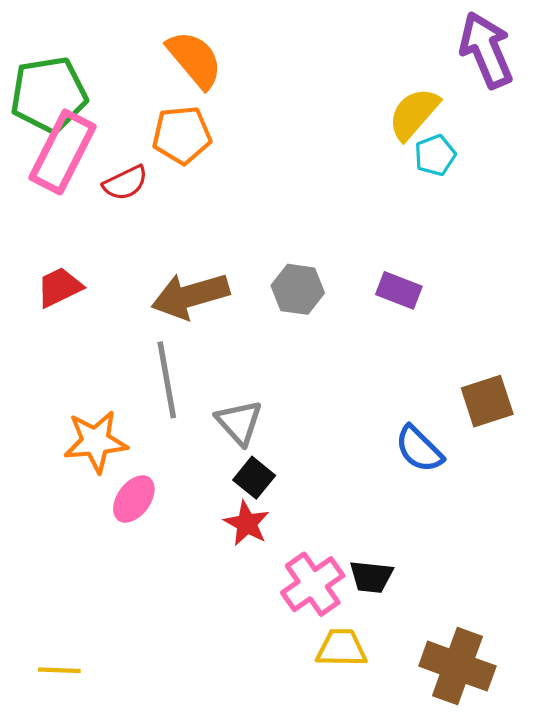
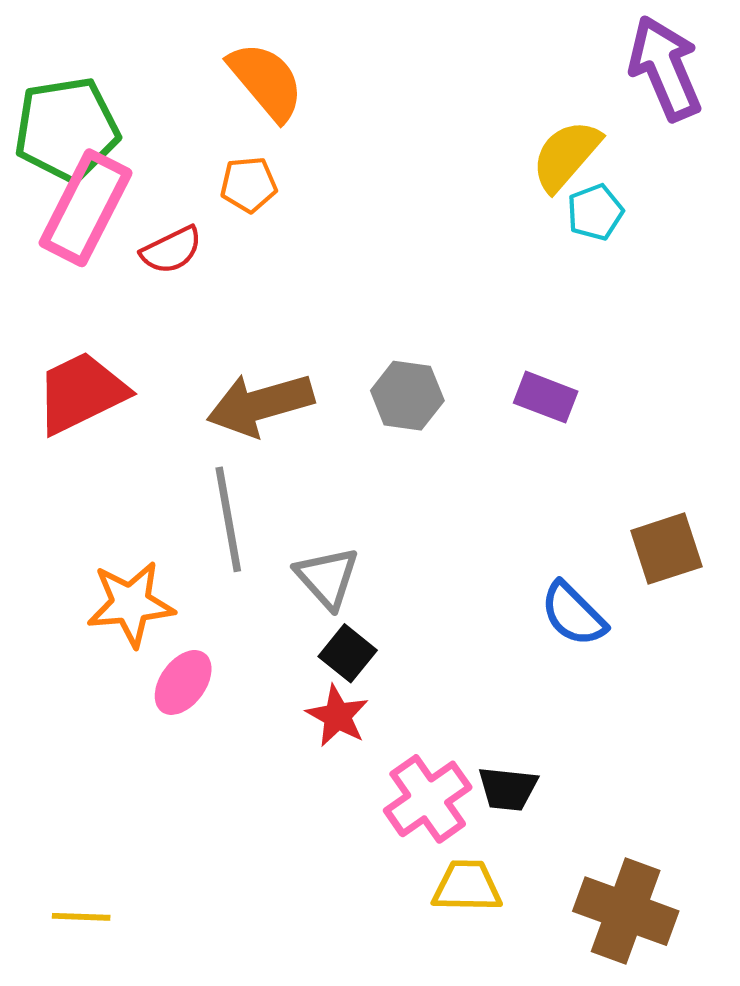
orange pentagon: (182, 135) -> (249, 185), size x0.7
red trapezoid: (59, 287) -> (81, 393), size x1.5

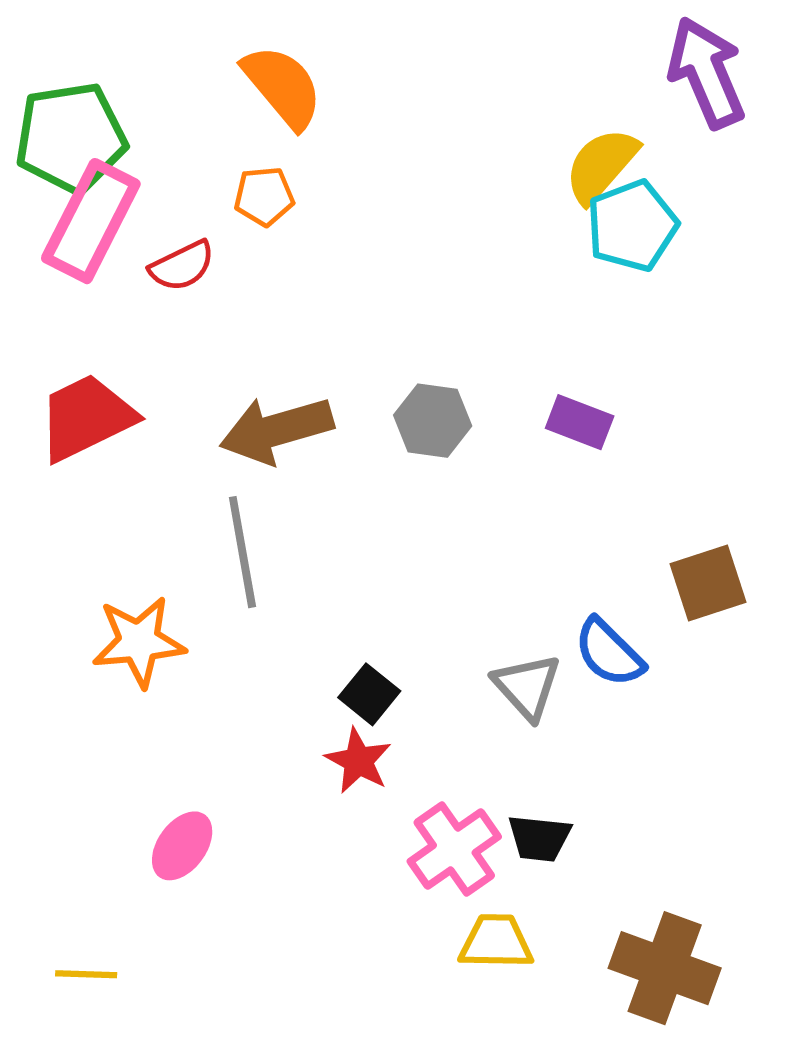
cyan pentagon: (595, 212) -> (632, 226), size x1.5
gray triangle: (327, 578) -> (527, 687), moved
pink ellipse: (183, 682) -> (182, 846), moved

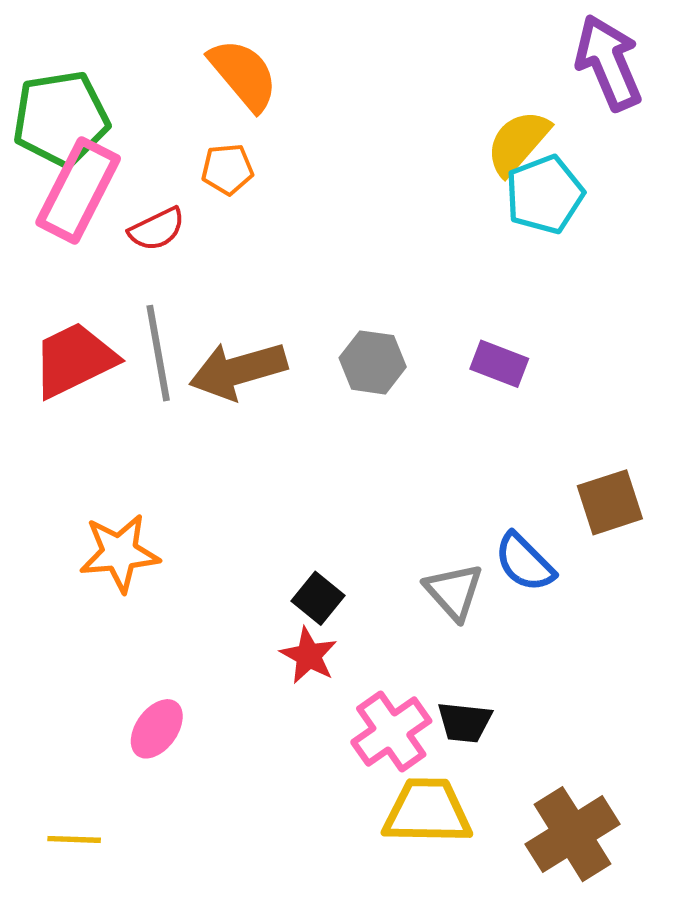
gray line: (242, 552) -> (158, 353), moved
yellow trapezoid: (496, 942) -> (427, 811), size x1.4
brown cross: (665, 968) -> (573, 834), turned 38

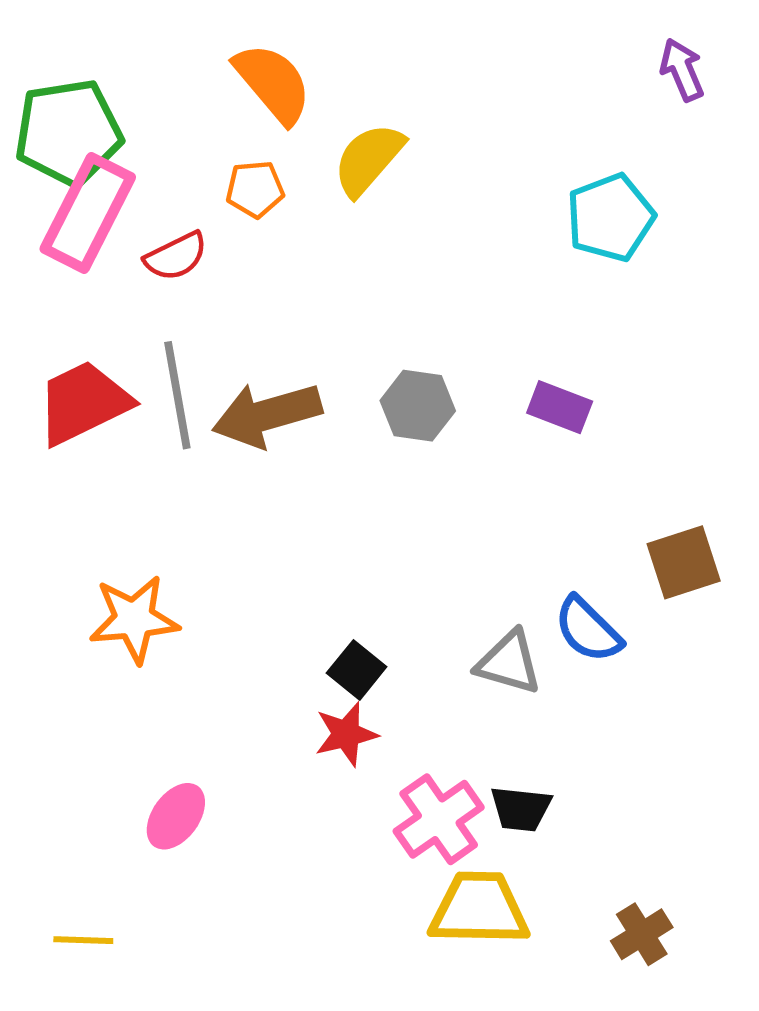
purple arrow: (608, 63) -> (682, 70), size x0.6
yellow semicircle: (518, 143) -> (368, 159), moved
gray triangle: (454, 592) -> (509, 662), turned -32
red star: (309, 656) -> (346, 734), turned 30
brown cross: (573, 834) -> (642, 934), size x0.6

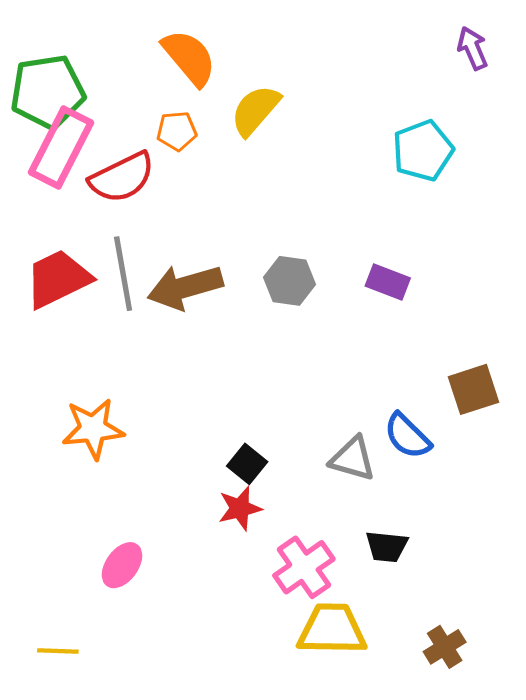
red semicircle: (176, 256) -> (122, 177), size x1.5
black trapezoid: (521, 809) -> (387, 547), moved

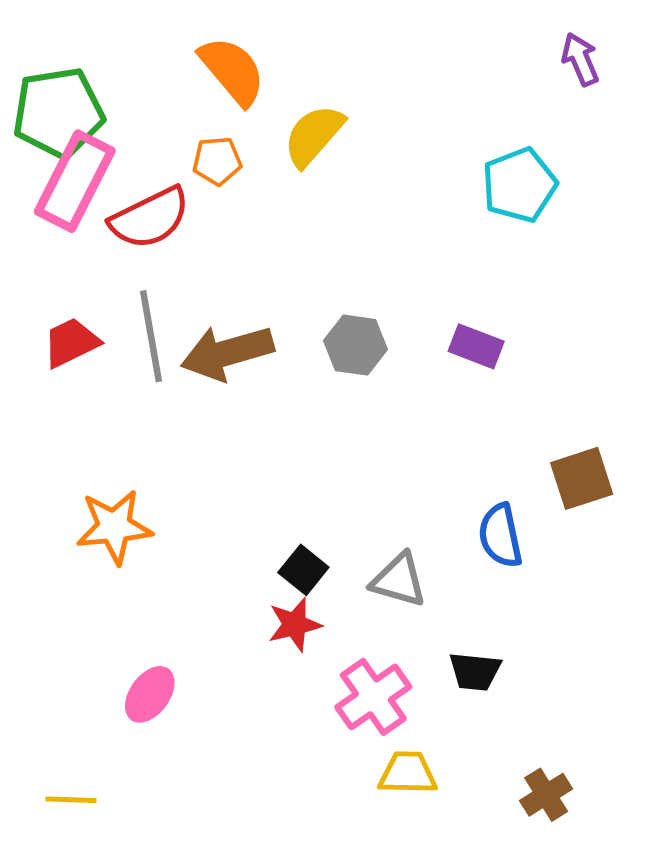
red trapezoid: (58, 279) -> (71, 343), size x0.7
blue semicircle: (407, 436) -> (500, 536), turned 33
gray triangle: (353, 459) -> (399, 580), moved
yellow trapezoid: (332, 629) -> (408, 773), size x0.7

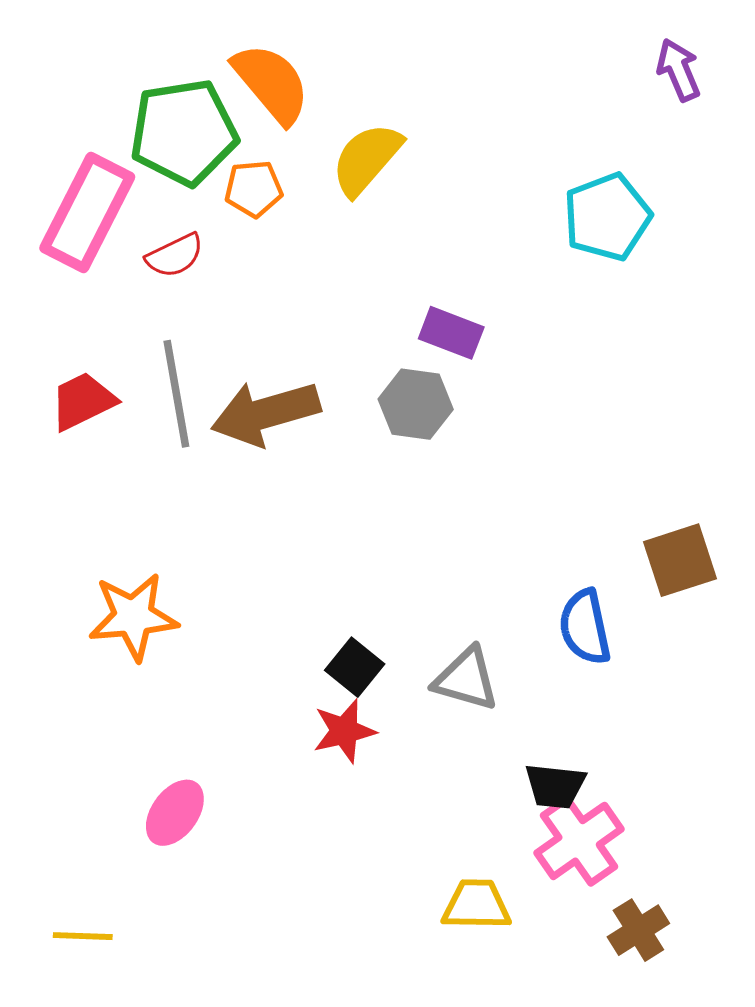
green pentagon: (58, 113) -> (184, 132), moved
red semicircle: (150, 218) -> (175, 256), size x0.6
purple rectangle: (476, 346) -> (451, 333), moved
pink cross: (373, 697) -> (579, 841), moved

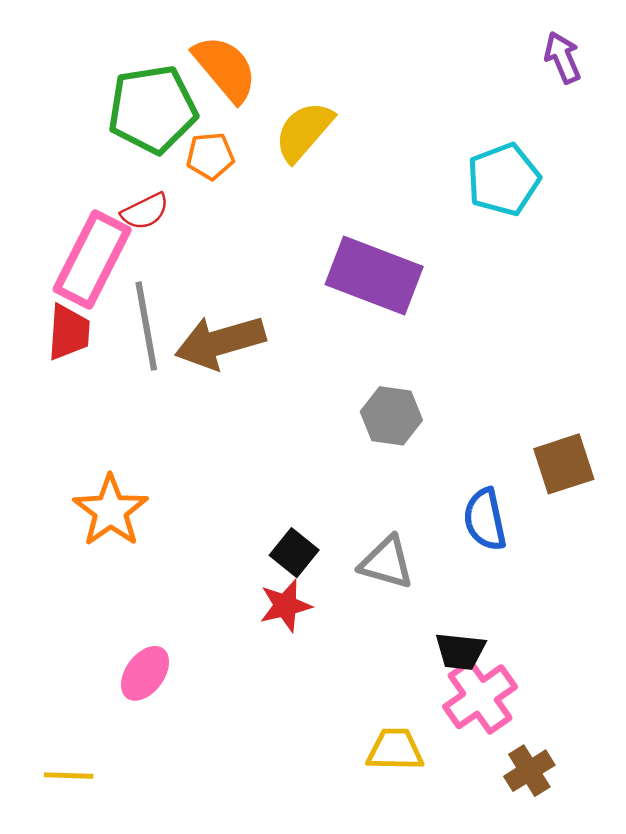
pink rectangle: (87, 212) -> (92, 260), moved
purple rectangle: (451, 333) -> (374, 276), size x1.8
red trapezoid: (83, 401) -> (69, 332), turned 120
gray hexagon: (416, 404) -> (391, 416), moved
orange star: (133, 617) -> (111, 511), turned -30

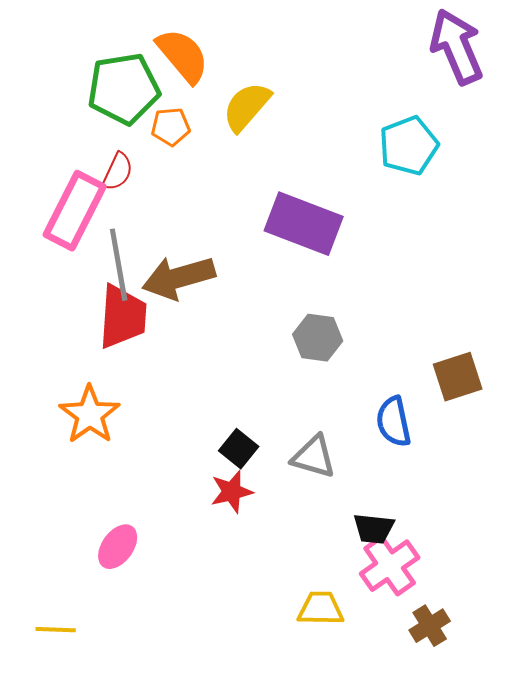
purple arrow: (563, 58) -> (457, 47), size x1.8
red semicircle: (145, 211) -> (118, 172), turned -39
red trapezoid: (69, 332) -> (123, 317), moved, size x1.4

